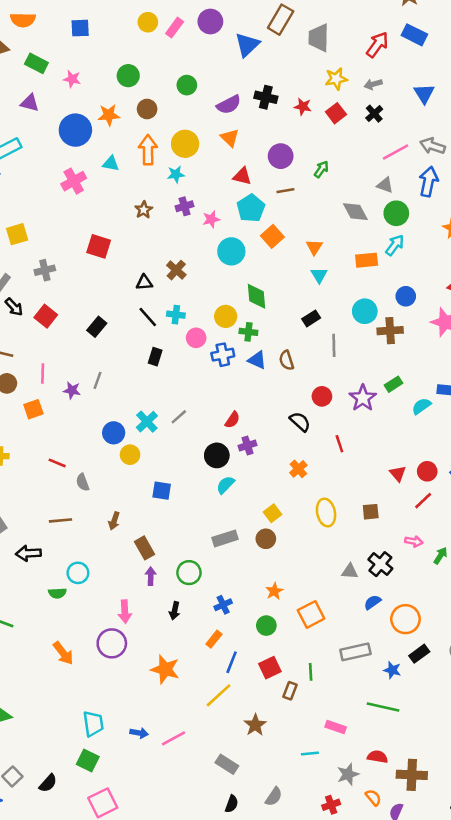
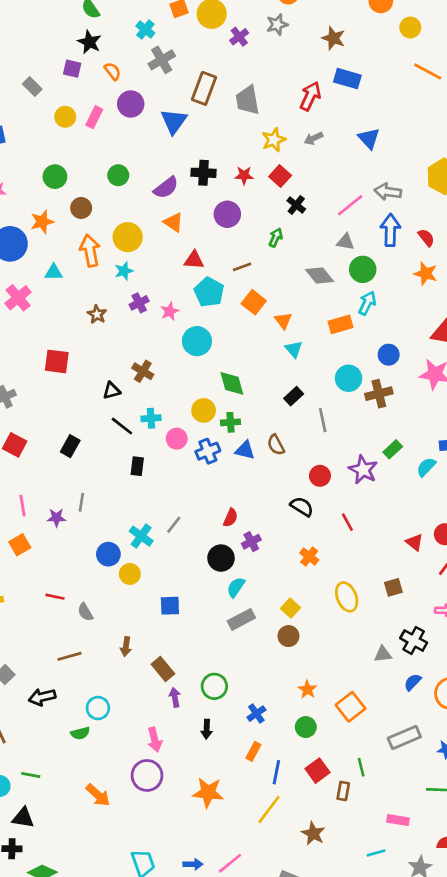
black cross: (374, 114) -> (296, 205), moved
purple circle: (281, 156) -> (227, 214), moved
orange square: (272, 236) -> (254, 302), moved
gray rectangle: (225, 538) -> (241, 619), moved

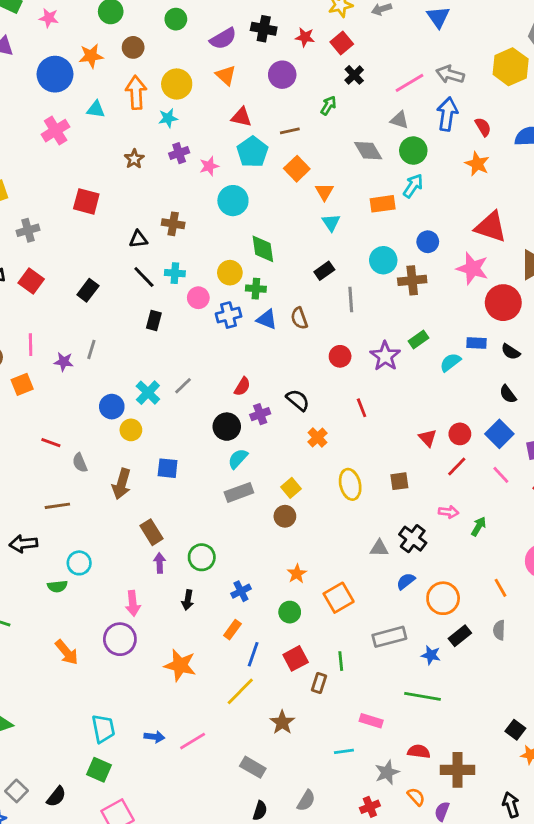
brown cross: (143, 371) -> (173, 224), turned -30
black semicircle: (302, 507) -> (298, 400), moved
brown arrow: (126, 646) -> (122, 484), moved, size x1.5

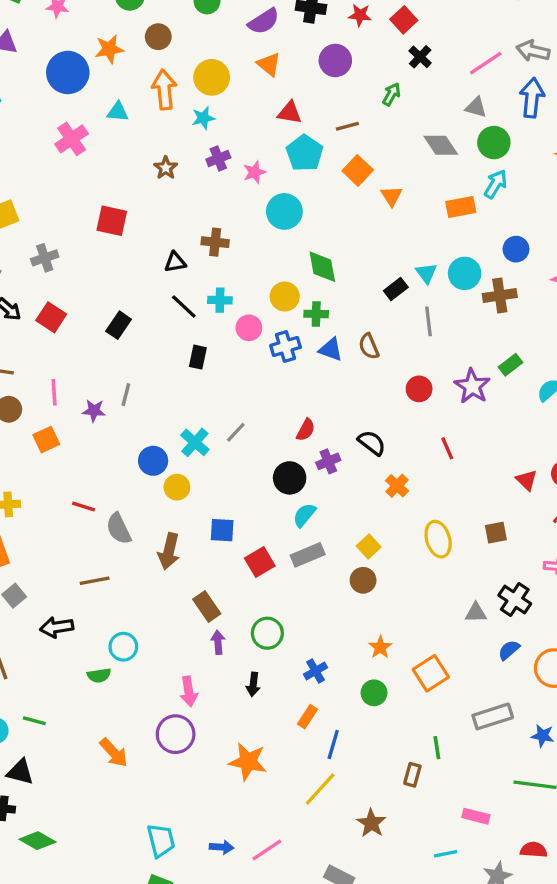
cyan triangle: (331, 223) -> (426, 273), moved
gray semicircle: (80, 463) -> (119, 529), size x1.4
red square: (296, 658) -> (260, 562), moved

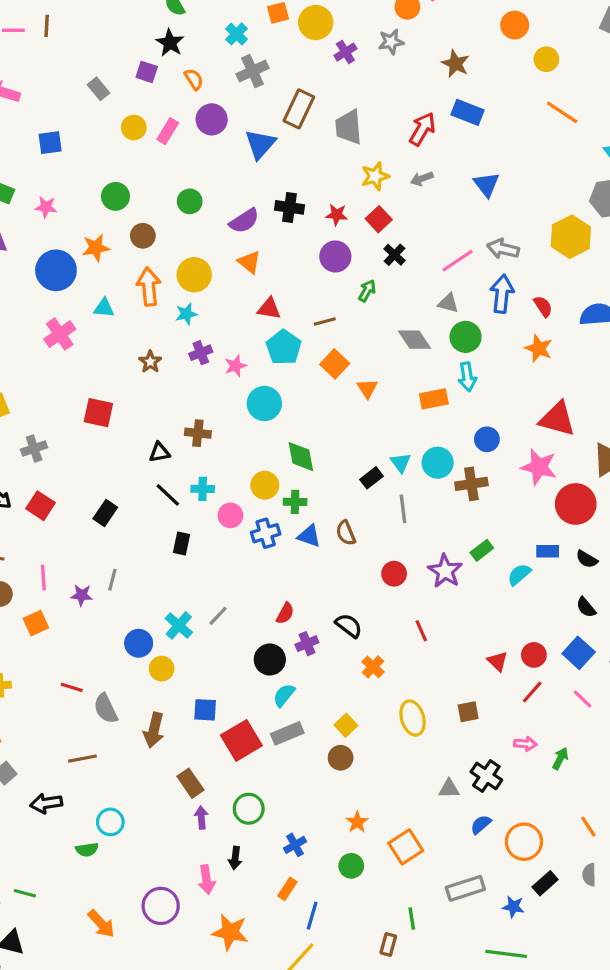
purple circle: (335, 60) -> (335, 256), moved
cyan arrow: (496, 184) -> (467, 377), turned 140
red square: (260, 562) -> (241, 740), size x1.4
pink arrow: (189, 691) -> (207, 880), moved

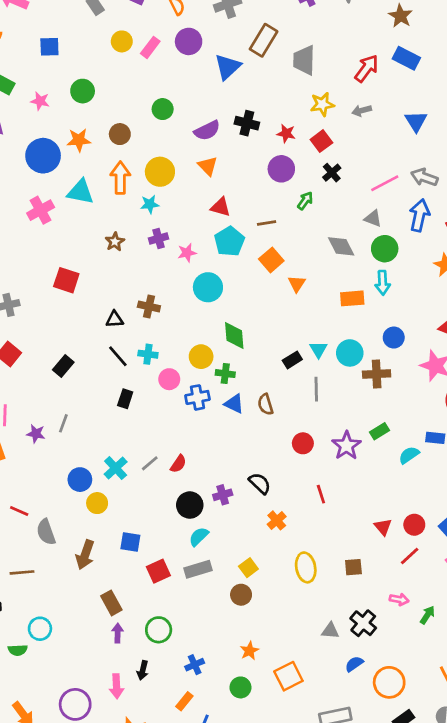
green circle: (116, 196) -> (83, 91), moved
cyan triangle: (104, 308) -> (80, 192), size x1.5
red semicircle: (285, 613) -> (178, 464), moved
red square: (241, 740) -> (158, 571), size x0.7

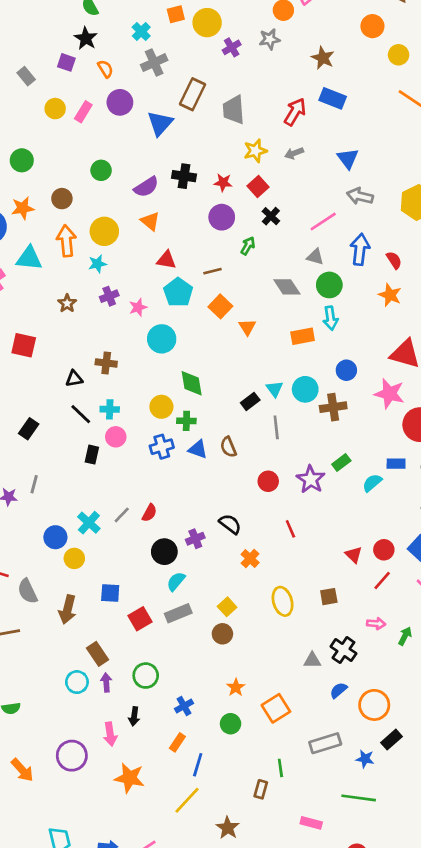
gray arrow: (424, 177) -> (360, 196), moved
pink circle: (169, 379) -> (116, 437), moved
cyan circle: (40, 629) -> (77, 682), moved

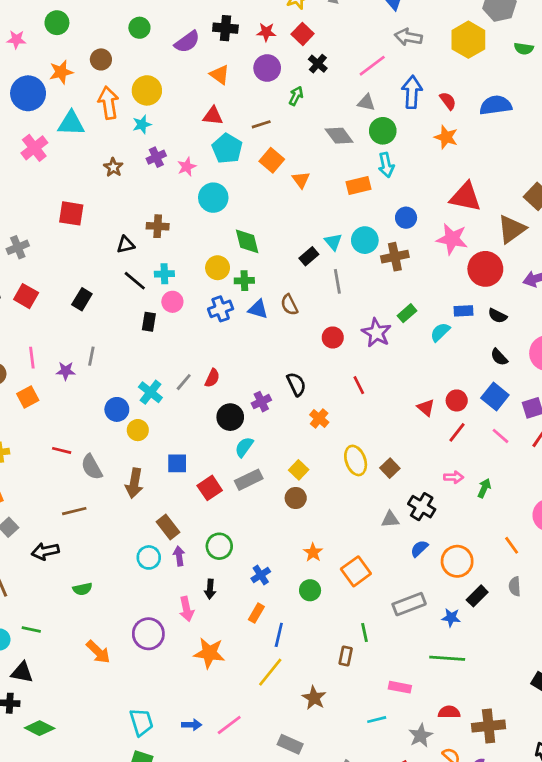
orange triangle: (150, 221) -> (220, 75), moved
black semicircle: (230, 524) -> (296, 384), turned 30
brown square: (329, 597) -> (390, 468), moved, turned -30

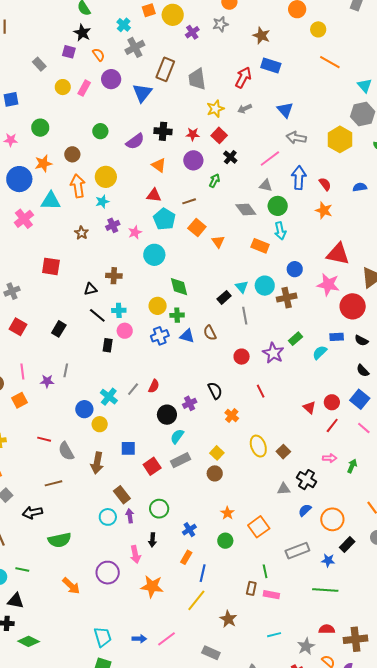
blue semicircle: (496, 105) -> (360, 187), size x0.6
orange rectangle: (359, 186) -> (260, 246), turned 36
green semicircle: (82, 589) -> (60, 540), size x1.6
pink rectangle: (400, 687) -> (271, 595), moved

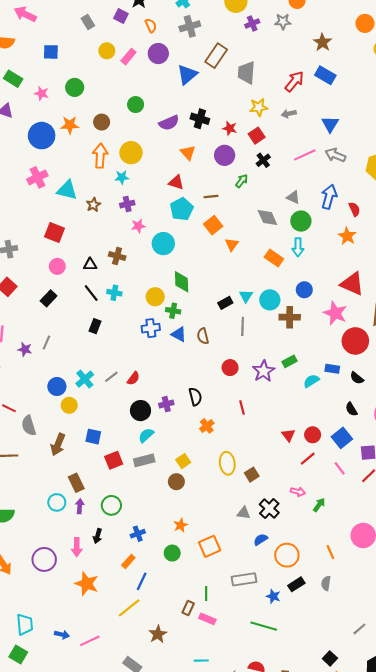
pink line: (270, 159) -> (305, 155), moved
cyan triangle: (51, 201) -> (67, 190), moved
pink star: (135, 232) -> (138, 226), moved
pink circle: (125, 331) -> (57, 266), moved

